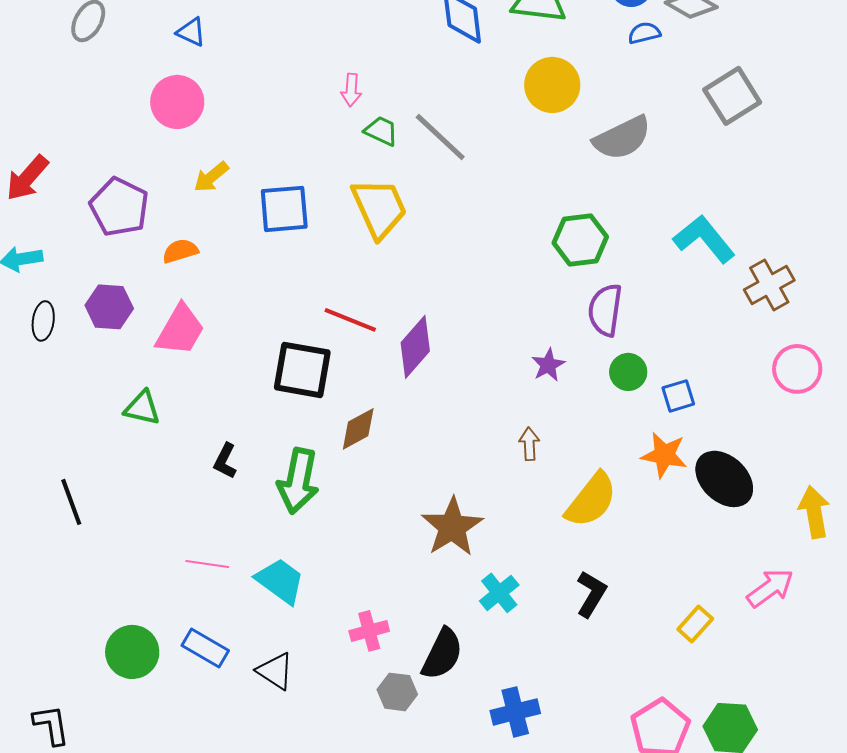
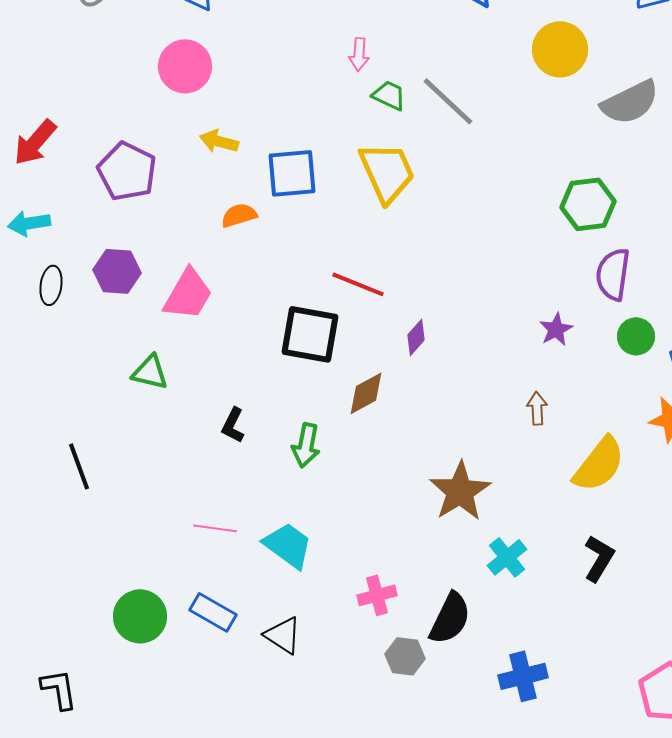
yellow arrow: (211, 177) -> (219, 141), turned 54
orange semicircle: (180, 251) -> (239, 215), moved
purple diamond: (415, 347) -> (416, 337), moved, size x0.6
green arrow: (298, 481) -> (306, 445), size x0.7

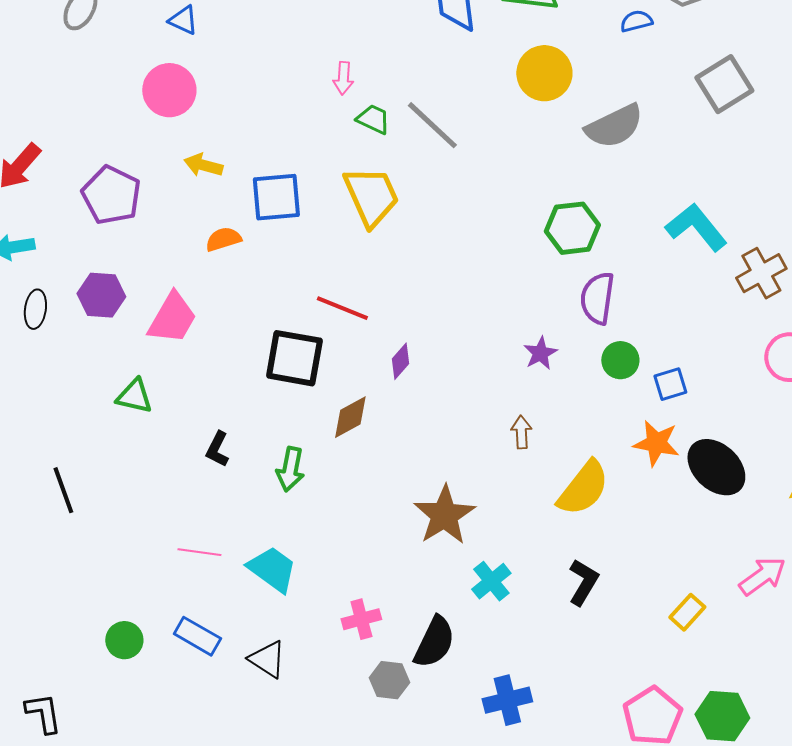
green circle: (140, 616) -> (124, 640), size x0.7

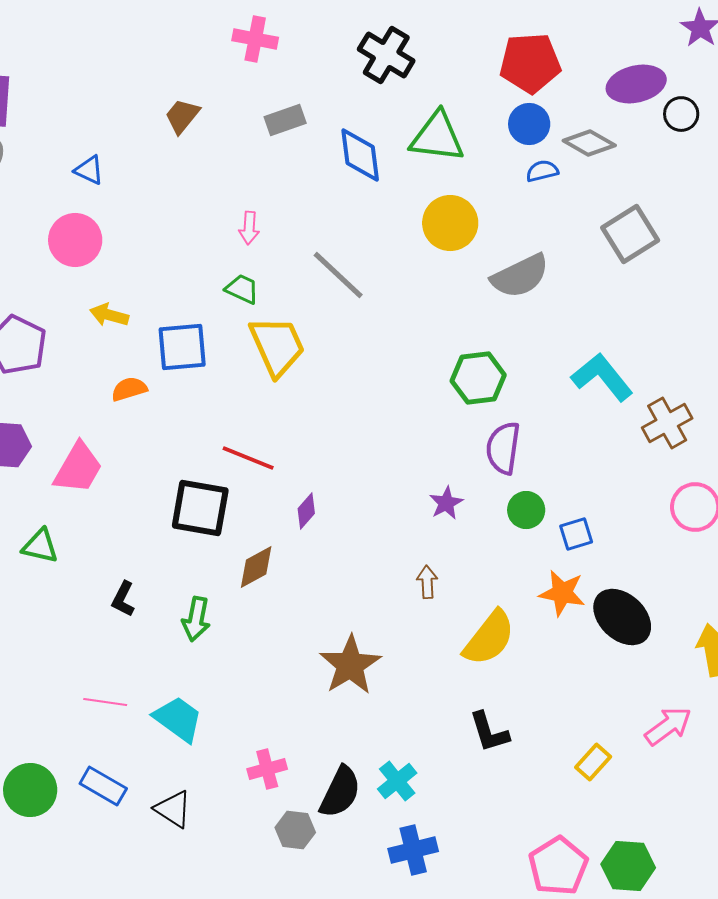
green trapezoid: (373, 119) -> (242, 289), moved
cyan cross: (491, 581) -> (397, 781), moved
black L-shape: (583, 582) -> (489, 732), turned 132
green circle: (124, 640) -> (30, 790), size x1.4

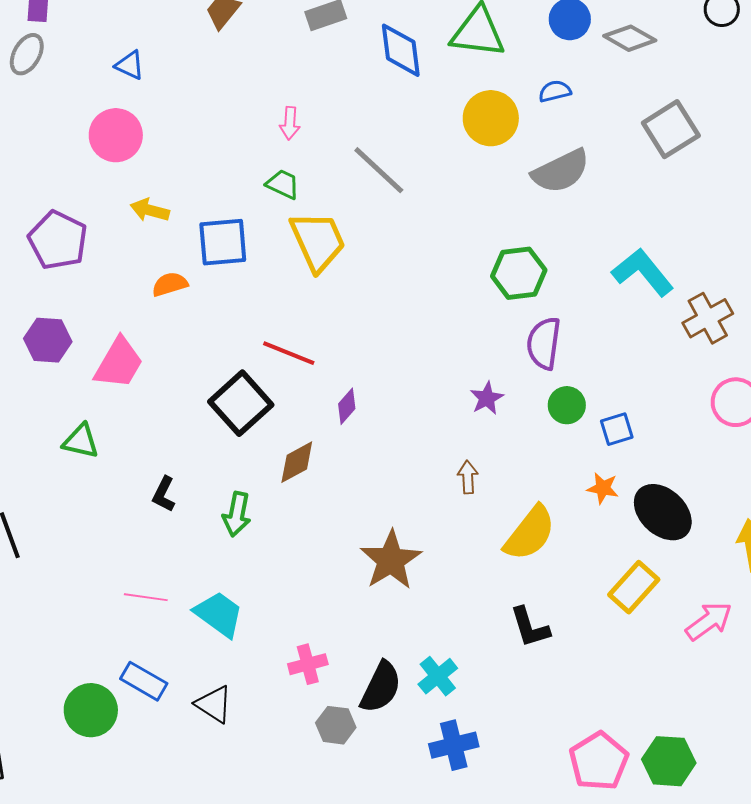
blue semicircle: (542, 171) -> (555, 91), moved
black square: (200, 508) -> (241, 403), turned 38
orange star: (562, 593) -> (603, 488), size x0.7
yellow rectangle: (593, 762) -> (634, 587), moved, size x1.4
green circle: (30, 790) -> (91, 710), moved

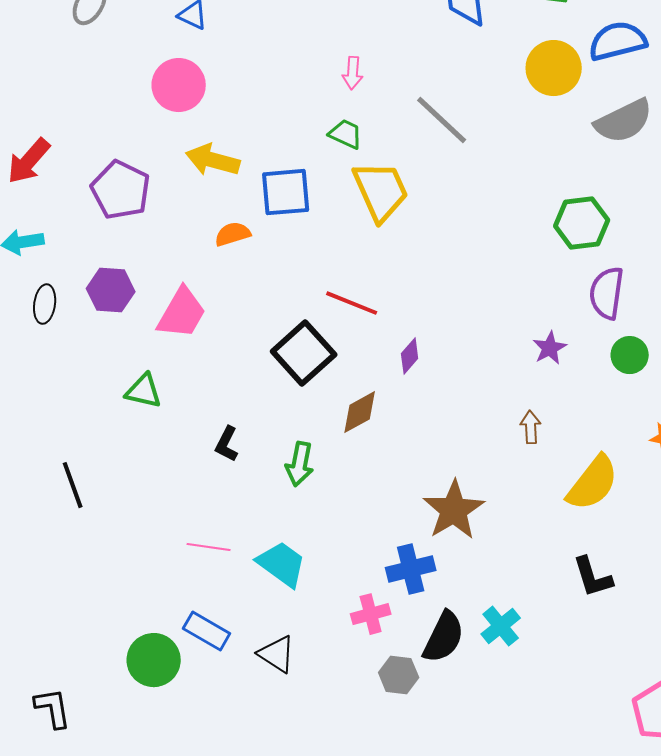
blue semicircle: (555, 91) -> (618, 41), size x1.8
yellow arrow: (150, 210) -> (213, 160), size x1.4
blue cross: (454, 745) -> (411, 569), moved

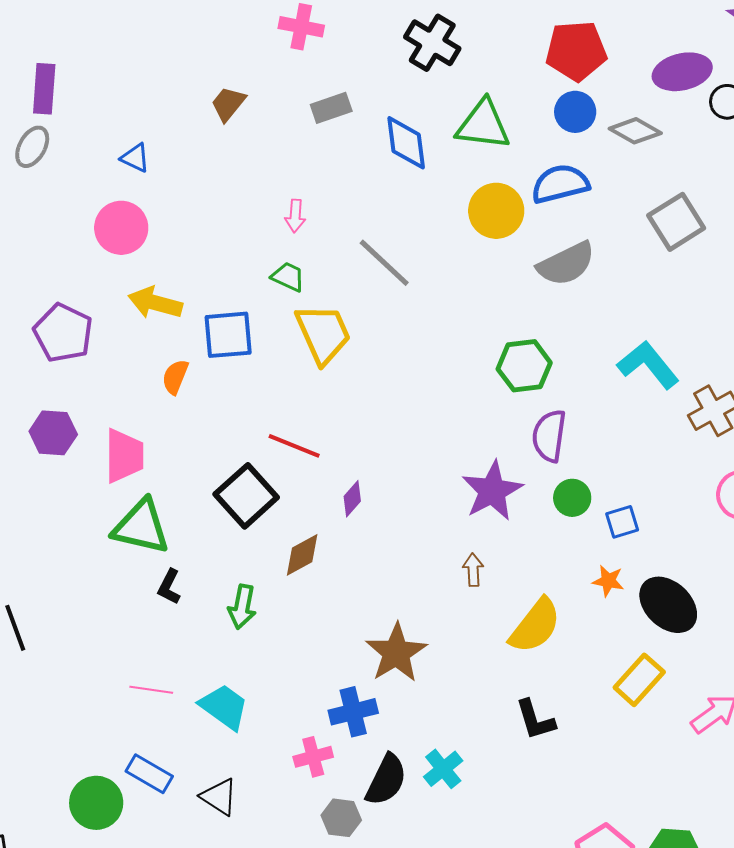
orange semicircle: (233, 234) -> (175, 377), turned -51
pink trapezoid: (182, 313) -> (124, 456), turned -30
purple star: (550, 348) -> (492, 491), size x1.8
green triangle: (144, 391) -> (141, 527), moved, size x1.6

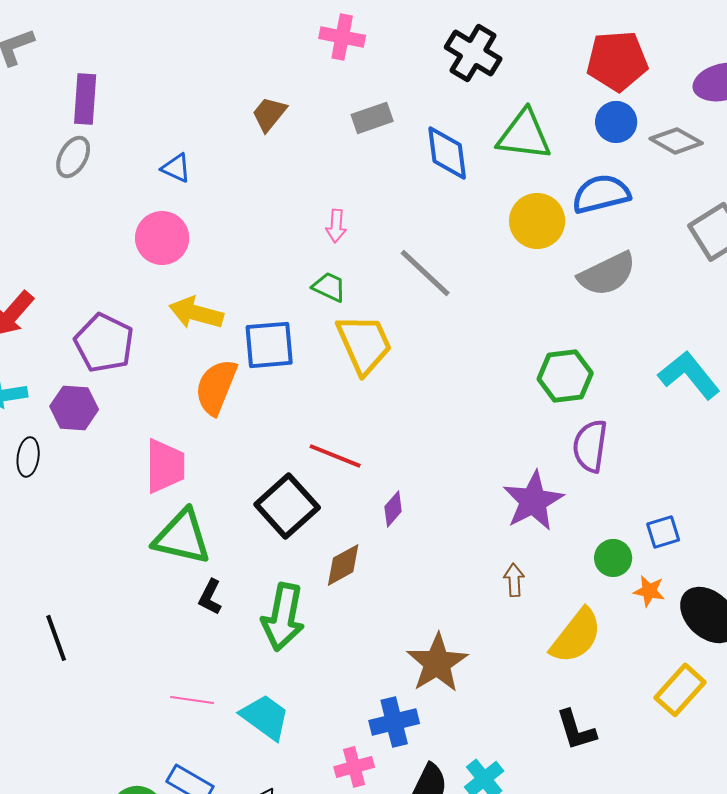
orange semicircle: (175, 377) -> (216, 387), size x1.6
purple hexagon: (53, 433) -> (74, 408), moved
green circle: (572, 498) -> (613, 558), moved
green arrow: (242, 607) -> (283, 617), size x1.5

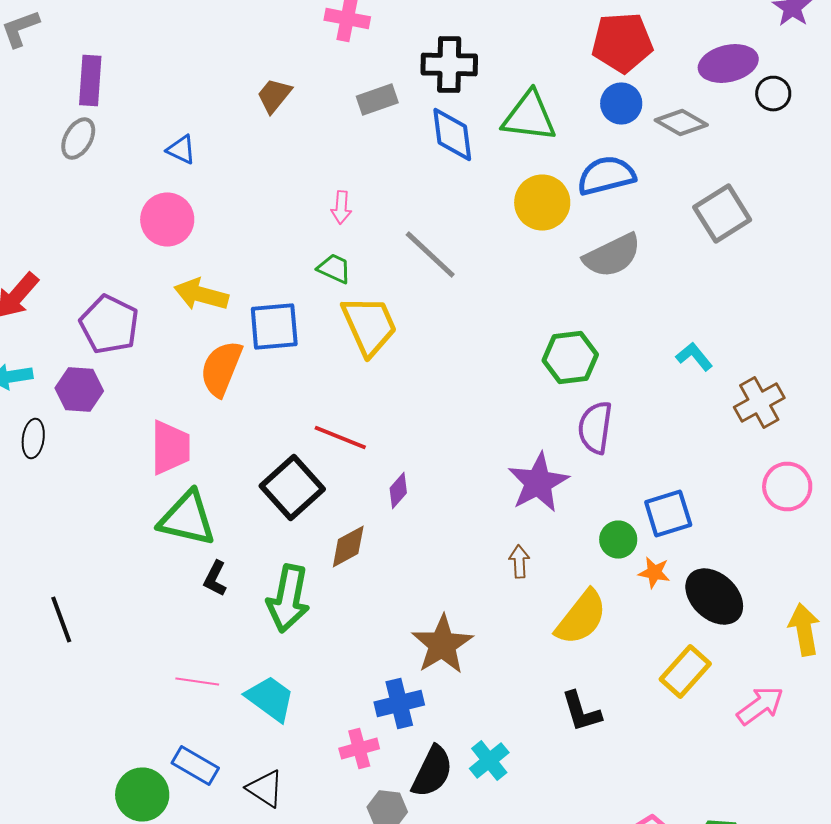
black cross: (473, 53) -> (449, 64), moved, turned -30
cyan L-shape: (689, 375) -> (694, 356), size x0.6
blue square: (663, 532) -> (668, 514), size x1.4

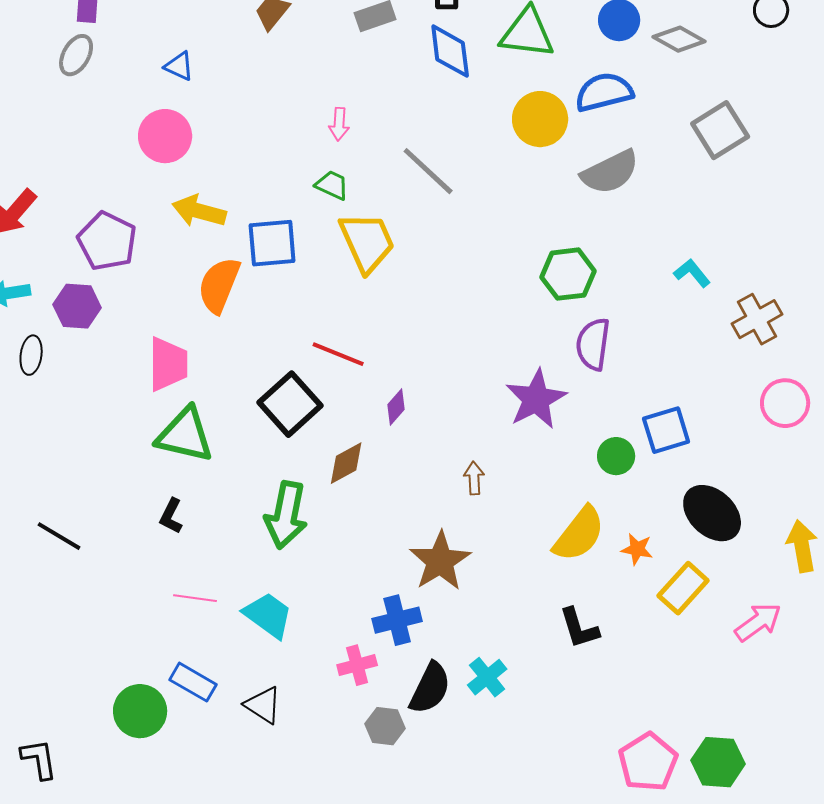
brown arrow: (519, 562) -> (474, 478), moved
orange star: (654, 572) -> (637, 549), moved
black L-shape: (215, 578) -> (171, 516), moved
black line: (61, 620) -> (59, 536), turned -39

